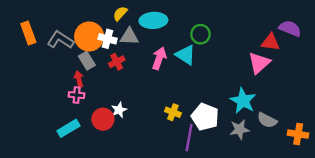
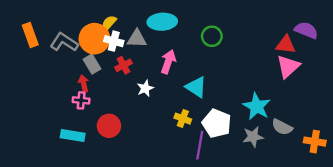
yellow semicircle: (120, 14) -> (109, 23), moved
cyan triangle: (186, 55) -> (196, 87), moved
pink triangle: (259, 63) -> (288, 67), moved
white star: (119, 110) -> (145, 88), moved
cyan rectangle: (68, 128) -> (73, 136), turned 40

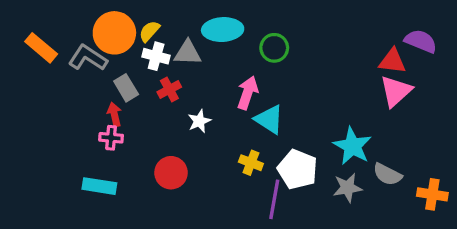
orange rectangle: (30, 35) -> (41, 48), turned -30
green circle: (212, 36) -> (274, 48), moved
orange circle: (94, 39) -> (114, 33), moved
pink arrow: (168, 62) -> (248, 93), moved
red circle: (109, 126) -> (171, 173), moved

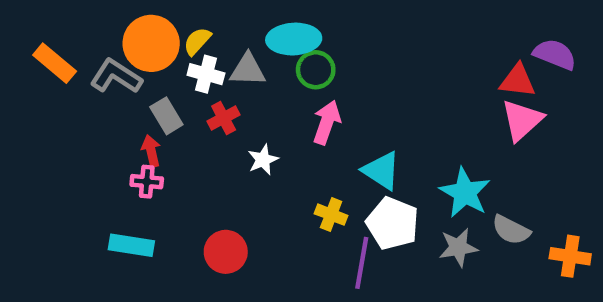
green circle: (274, 48) -> (316, 70), moved
cyan triangle: (269, 119) -> (382, 171), moved
red circle: (171, 173) -> (226, 252), moved

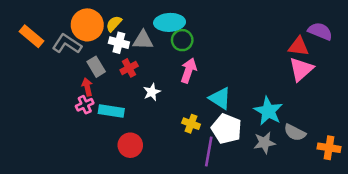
pink cross: (147, 182) -> (85, 105), turned -30
cyan rectangle: (131, 245) -> (111, 111), moved

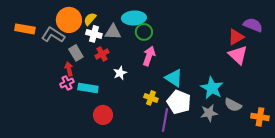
orange rectangle: (32, 36) -> (25, 29), turned -30
red triangle: (299, 46) -> (236, 37), turned -36
pink triangle: (301, 69) -> (238, 55), turned -35

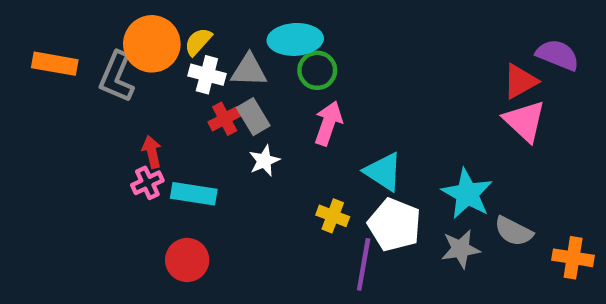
gray L-shape: (53, 35) -> (117, 77), turned -100
gray rectangle: (76, 53) -> (253, 117), moved
red circle: (103, 115) -> (187, 260), moved

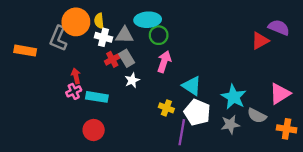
yellow semicircle: (198, 42) -> (99, 21), turned -48
orange rectangle: (55, 64) -> (25, 51), moved
pink triangle: (525, 121) -> (280, 94), moved, turned 45

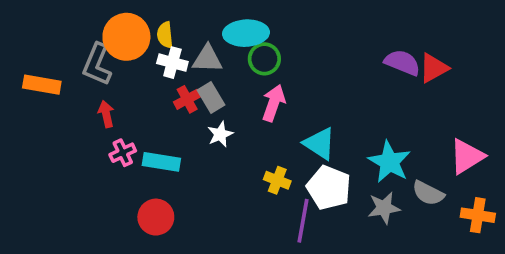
purple semicircle: (279, 27) -> (402, 63), moved
red arrow: (76, 76) -> (106, 114), moved

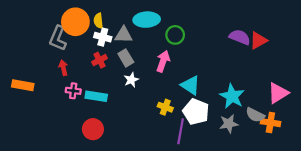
green circle: (264, 59) -> (175, 35), moved
orange rectangle: (42, 85) -> (23, 85), moved
red cross: (187, 99) -> (100, 60), moved
pink cross: (123, 153) -> (73, 91), turned 32
orange cross: (478, 215) -> (270, 123), moved

